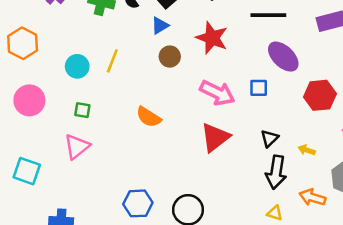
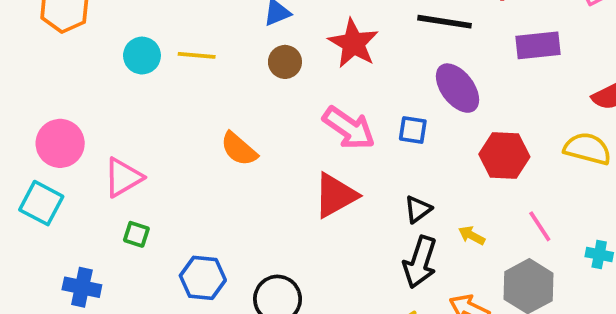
yellow line: (112, 61) -> (197, 55), turned 65
pink circle: (29, 100) -> (60, 143), moved
green square: (82, 110) -> (136, 234), moved

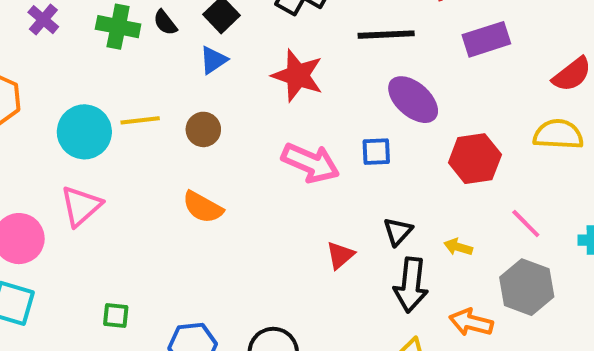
cyan circle: (142, 56) -> (84, 132), size x1.4
brown circle: (285, 62) -> (203, 129), moved
pink triangle: (123, 177) -> (81, 206), moved
red triangle: (335, 195) -> (340, 255), moved, size x0.6

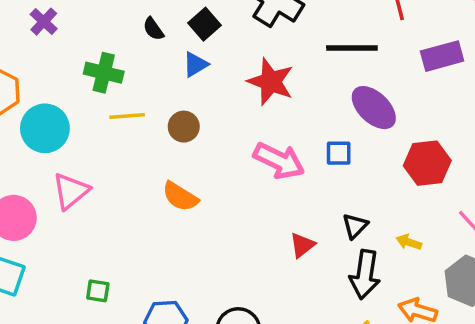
green cross: (118, 27) -> (104, 73), moved
cyan circle: (84, 132) -> (45, 128), moved

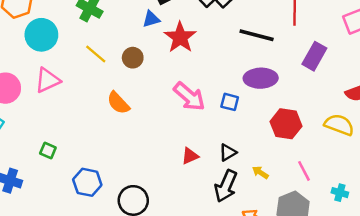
purple rectangle: (442, 56) -> (314, 56), turned -60
red star: (271, 82) -> (180, 37), moved
purple ellipse: (374, 108) -> (261, 78), turned -60
yellow line: (127, 116) -> (96, 54), moved, turned 30

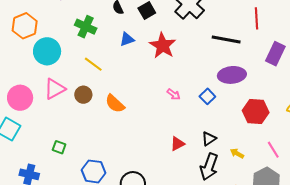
blue triangle: (151, 19) -> (127, 39), moved
brown circle: (133, 58) -> (83, 95), moved
pink arrow: (189, 97) -> (174, 94), size x0.5
blue square: (230, 102) -> (207, 96), turned 35

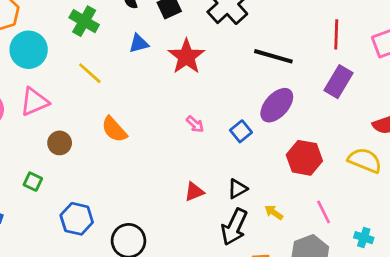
red line: (256, 18) -> (336, 34), moved
purple ellipse: (232, 75) -> (277, 105), turned -48
brown circle: (83, 95) -> (60, 143), moved

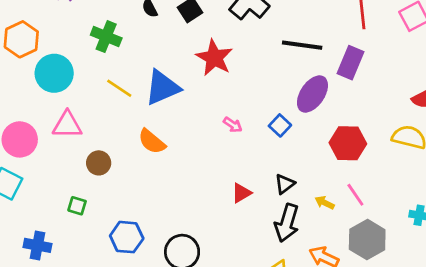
blue triangle: (139, 43) -> (162, 87), moved, size x1.8
purple rectangle: (338, 82) -> (351, 63), moved
pink triangle: (34, 102) -> (67, 125), turned 32
pink line: (324, 212) -> (355, 195), moved

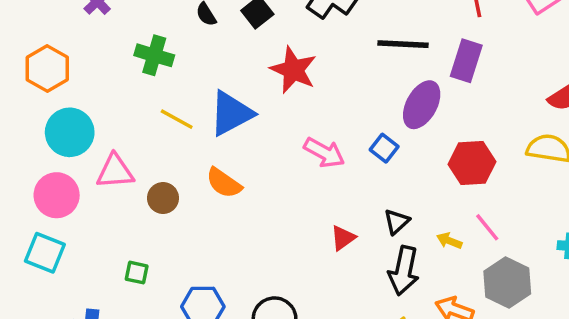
cyan circle: (54, 73) -> (70, 132), moved
pink arrow: (233, 125) -> (324, 153), size x1.6
brown circle: (99, 163) -> (163, 198), moved

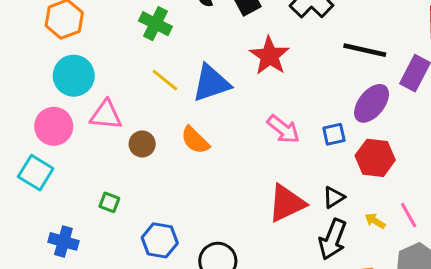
blue square: (384, 148) -> (334, 134), turned 30
red hexagon: (472, 163) -> (375, 158), moved
red triangle: (343, 238) -> (287, 203), size x1.8

